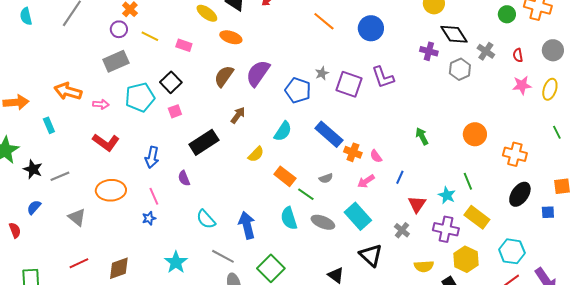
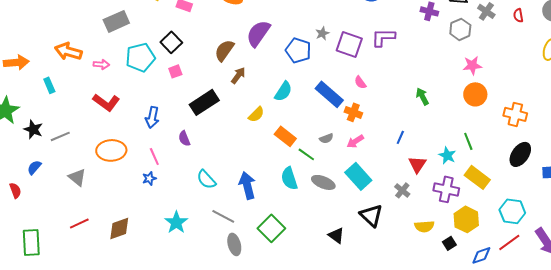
brown semicircle: (224, 76) -> (224, 50), moved
purple L-shape: (383, 77) -> (383, 37), turned 110
pink star: (522, 85) -> (472, 65), moved
pink semicircle: (376, 156) -> (360, 82), moved
pink arrow: (366, 181) -> (355, 141), moved

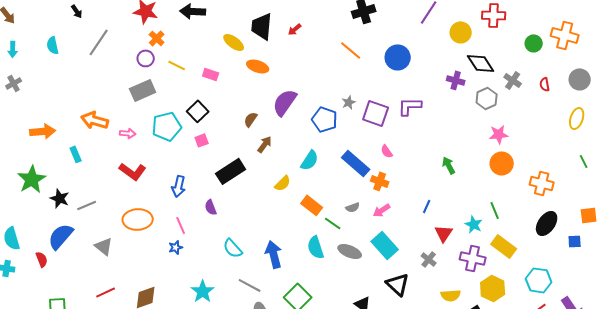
brown semicircle: (224, 50) -> (251, 119), size x0.7
blue semicircle: (34, 167) -> (61, 236), size x1.8

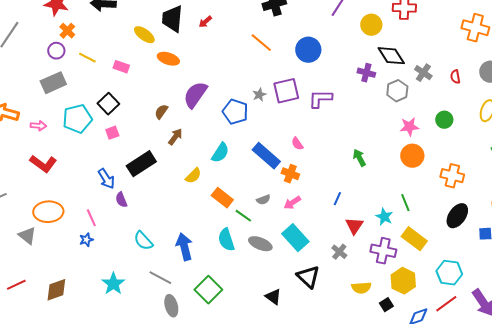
green circle: (534, 43) -> (444, 120), moved
purple square: (376, 113) -> (286, 91), moved, turned -32
blue arrow: (179, 186) -> (106, 179), moved, turned -45
gray triangle: (104, 246) -> (27, 236), moved

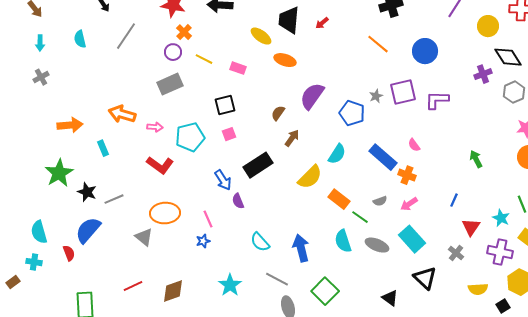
purple cross: (366, 73) -> (483, 74), turned -36
black square: (108, 104) -> (225, 105), turned 30
cyan pentagon: (77, 119) -> (190, 137), moved
yellow semicircle: (193, 176) -> (310, 177), size x1.5

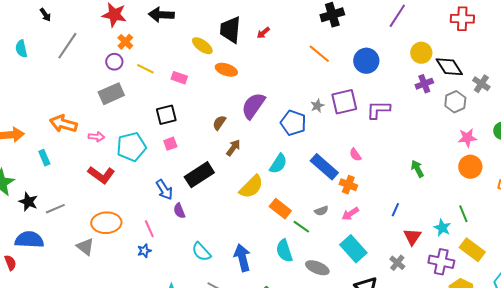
yellow circle: (488, 26) -> (421, 53), moved
blue semicircle: (88, 230) -> (29, 240), turned 52
gray ellipse: (377, 245) -> (317, 268), moved

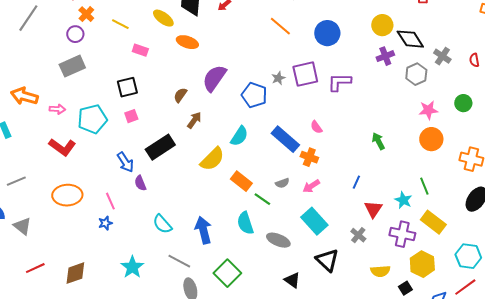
yellow line: (145, 69) -> (120, 24), moved
gray triangle: (85, 247) -> (22, 226), moved

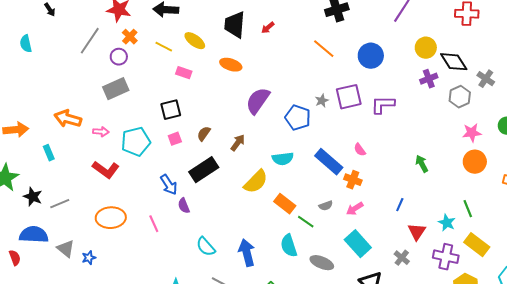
gray line: (28, 18) -> (90, 41), moved
yellow ellipse: (163, 18) -> (195, 41), moved
brown semicircle: (180, 95) -> (204, 134), moved
cyan semicircle: (239, 136) -> (283, 159), turned 50
blue star: (105, 223) -> (89, 258), moved

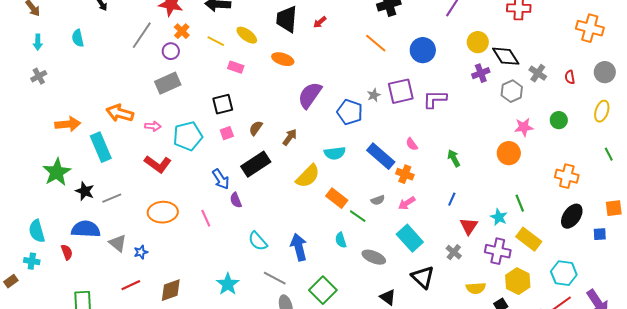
cyan rectangle: (49, 153) -> (101, 147), size x1.8
orange circle: (475, 162) -> (509, 153), moved
green arrow: (422, 164) -> (454, 158), moved
cyan semicircle: (289, 246) -> (341, 240), size x0.7

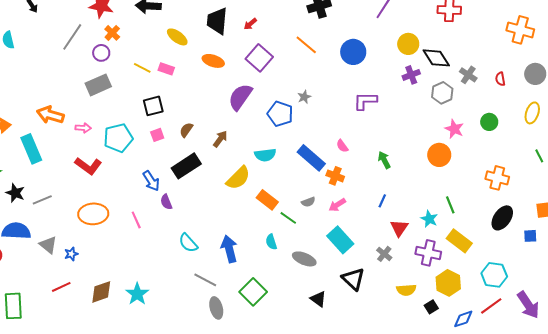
yellow line: (216, 41) -> (142, 68), moved
purple square: (401, 91) -> (259, 58), moved, turned -36
pink star: (524, 127) -> (454, 129), turned 30
cyan star: (228, 284) -> (137, 294), moved

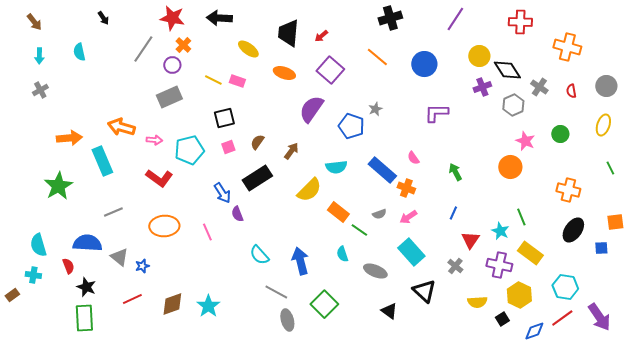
orange cross: (520, 30) -> (567, 47), moved
black star: (15, 193) -> (86, 287), moved

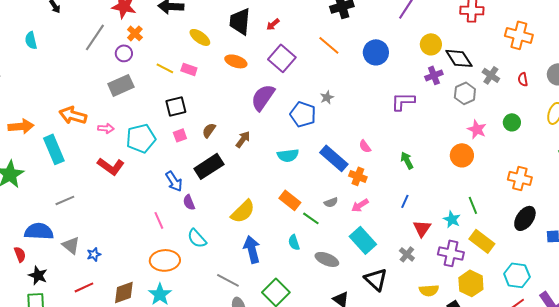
purple L-shape: (436, 113) -> (403, 101), moved
yellow semicircle: (309, 190) -> (243, 211), moved
orange ellipse: (164, 226) -> (165, 260), moved
cyan semicircle: (259, 255) -> (197, 238), moved

